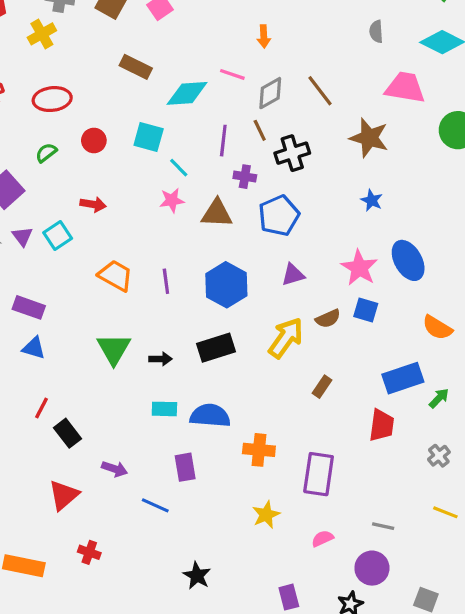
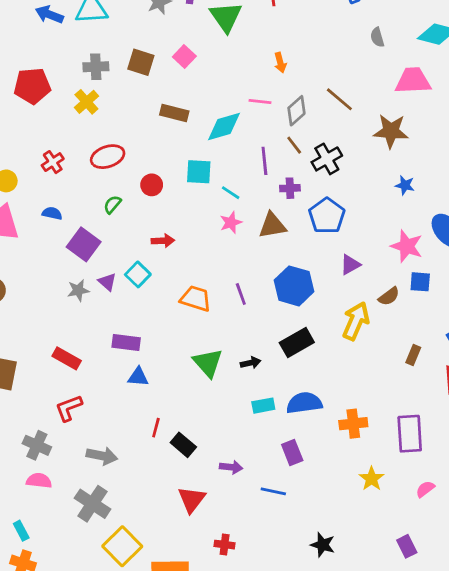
brown rectangle: (322, 387) -> (413, 355), moved

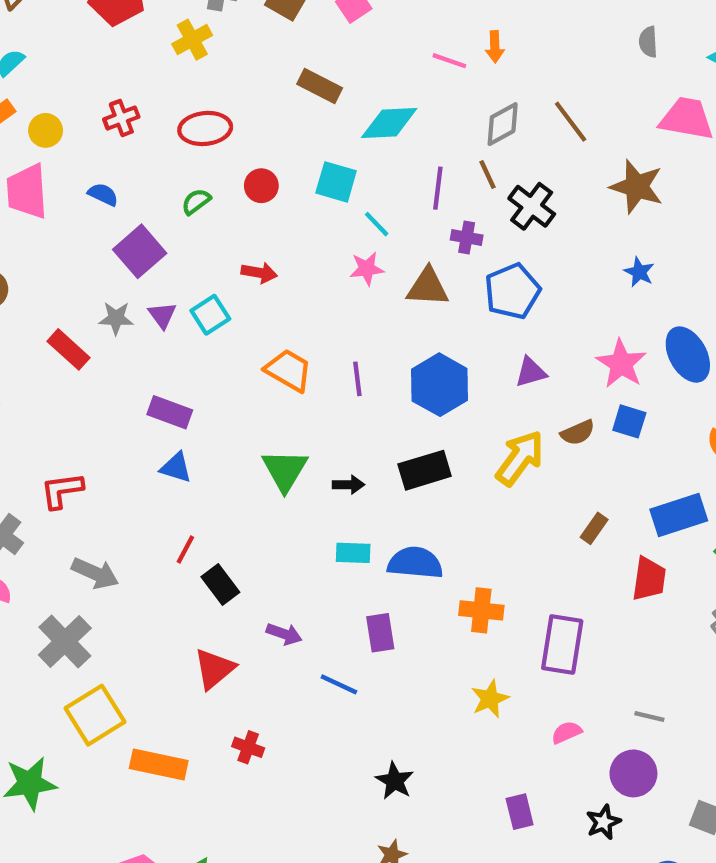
pink line: (260, 102) -> (449, 61), moved
black cross: (327, 159) -> (532, 206), turned -36
red rectangle: (67, 358) -> (68, 349), moved

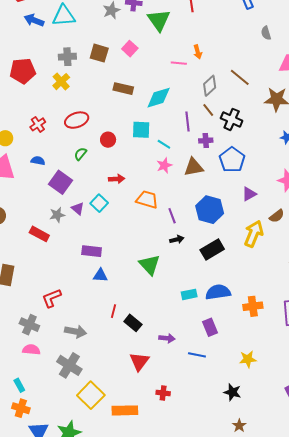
orange trapezoid: (289, 370) -> (147, 200), moved
black arrow: (349, 485) -> (177, 239), moved
yellow star: (490, 699) -> (248, 359), moved, turned 30

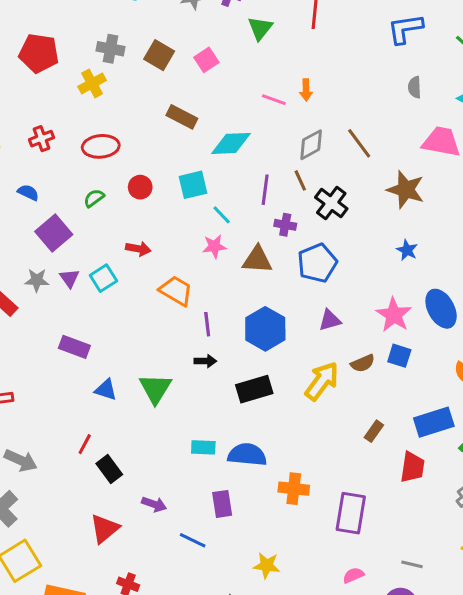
green triangle: (159, 20) -> (260, 28), size x0.7
cyan square: (141, 130) -> (193, 185), turned -30
blue triangle: (100, 275) -> (106, 390), moved

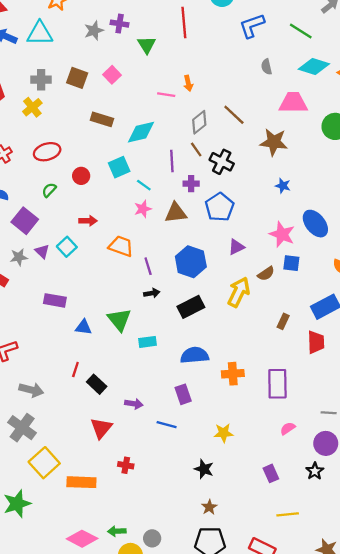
cyan rectangle: (203, 447) -> (147, 342), moved

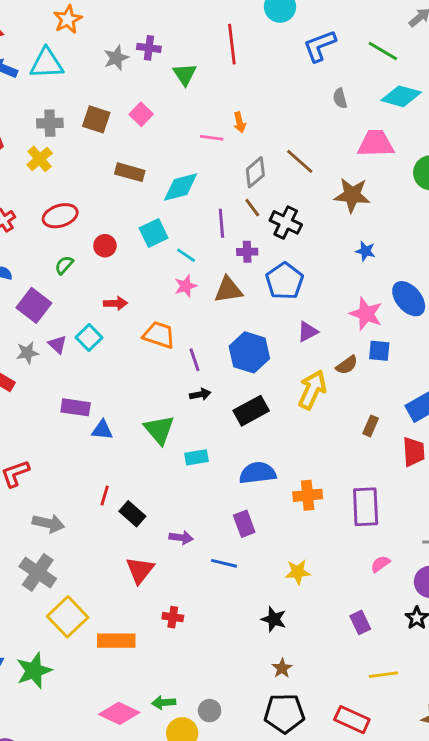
blue triangle: (83, 327) -> (102, 430), moved

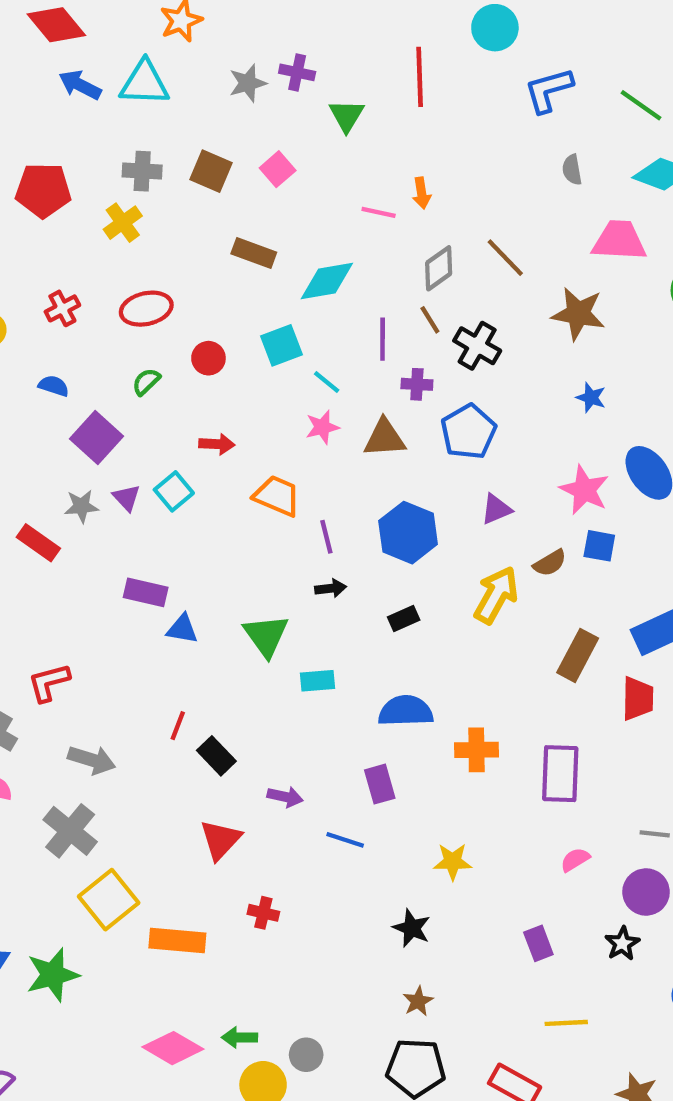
black rectangle: (251, 411) -> (404, 619), size x0.6
brown rectangle: (371, 426) -> (578, 655), size x1.6

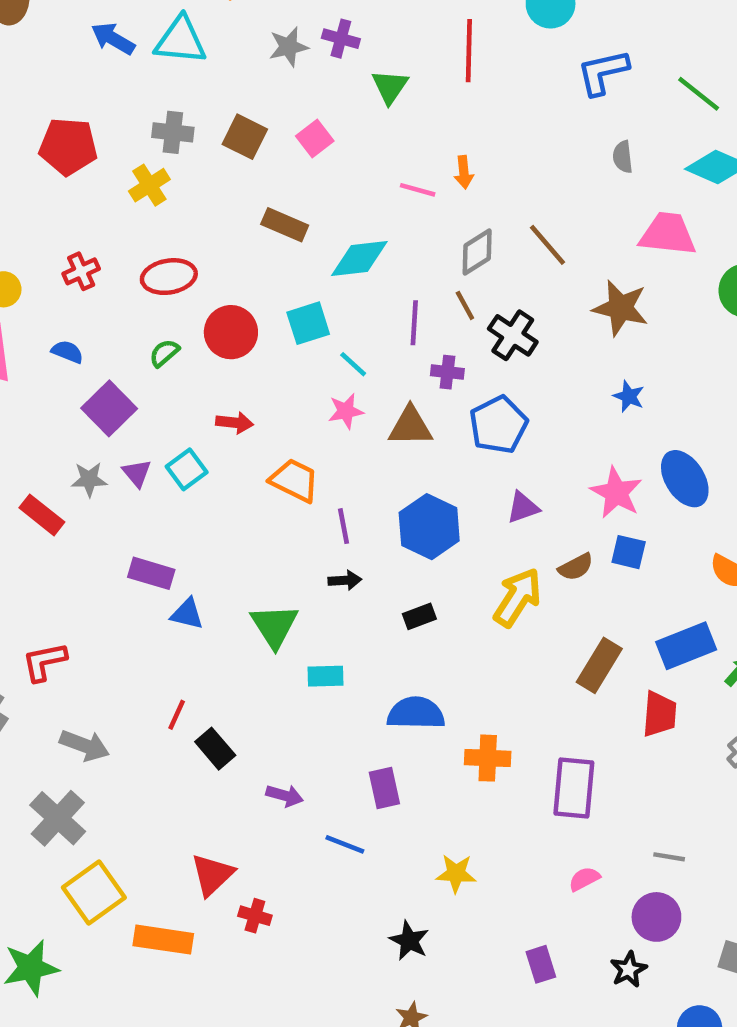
red circle: (208, 358) -> (231, 332), size x1.5
red triangle: (221, 840) -> (212, 875), moved

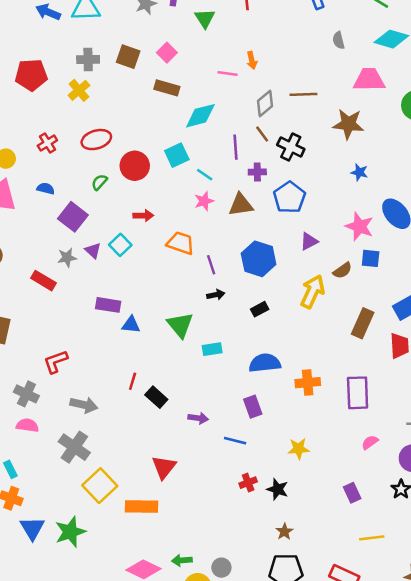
brown rectangle: (285, 225) -> (167, 88), moved
brown line: (547, 245) -> (303, 94), turned -44
red cross: (255, 916) -> (248, 483), moved, turned -30

